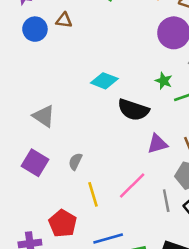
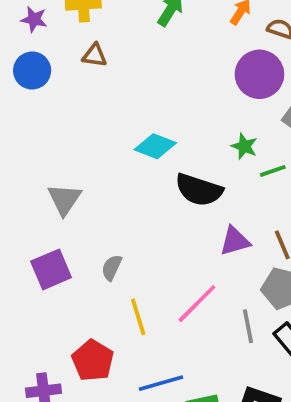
blue circle: (35, 29) -> (32, 71), moved
gray triangle: (44, 116) -> (64, 199), turned 30
purple square: (35, 163) -> (51, 269), turned 36

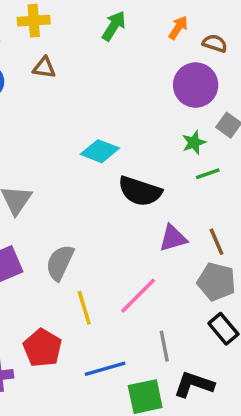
green star: (244, 146) -> (194, 142), moved, turned 30
gray semicircle: (112, 268) -> (60, 263), size x1.5
gray line: (248, 326) -> (164, 346), moved

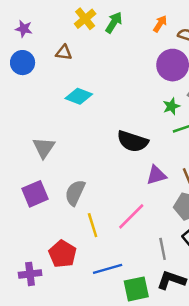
yellow cross: (34, 21) -> (85, 19), moved, turned -35
cyan diamond: (100, 151) -> (79, 96), moved
gray line: (164, 346) -> (163, 249), moved

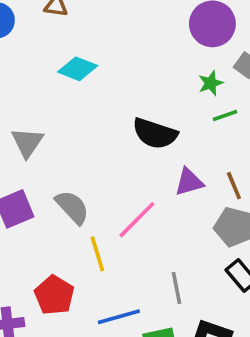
gray semicircle: (75, 193) -> (72, 207), turned 112
pink line: (131, 216) -> (137, 220), moved
gray line: (163, 249) -> (176, 288), moved

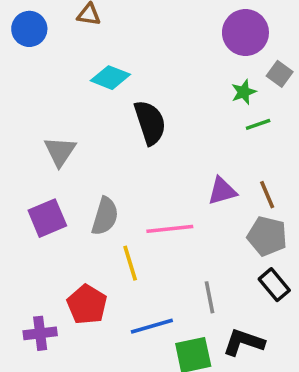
black semicircle: (155, 133) -> (150, 123), moved, turned -126
gray semicircle: (72, 207) -> (105, 216), turned 60
pink line: (137, 220) -> (170, 229), turned 39

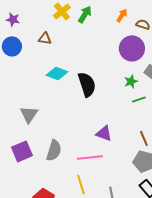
black semicircle: (150, 123) -> (87, 84), moved
purple triangle: (222, 191) -> (104, 133), moved, turned 36
yellow line: (130, 263) -> (81, 184), moved

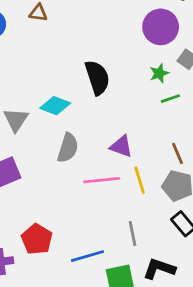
cyan diamond: (57, 73) -> (55, 106), moved
gray semicircle: (54, 150) -> (68, 148), moved
yellow line: (81, 184) -> (140, 180), moved

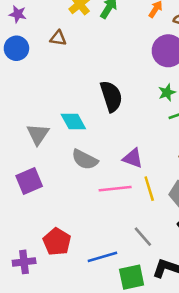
cyan diamond: (55, 106) -> (73, 122), turned 40
gray semicircle: (68, 148) -> (85, 160), turned 100
gray line: (132, 234) -> (143, 237), turned -30

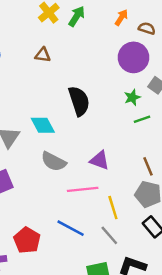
brown triangle: (58, 38) -> (43, 55), moved
yellow line: (149, 189) -> (113, 208), moved
blue line: (102, 257) -> (71, 228), moved, turned 44

